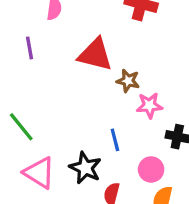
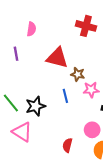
blue line: (115, 140) -> (65, 96), moved
black star: (85, 168) -> (36, 106), moved, turned 30

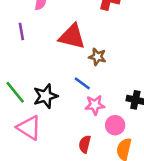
pink star: (91, 90) -> (95, 105), moved
blue line: (65, 96) -> (82, 83), turned -40

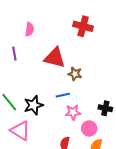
blue line: (82, 83) -> (63, 95), turned -48

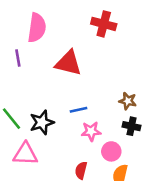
pink semicircle: (29, 29) -> (37, 28), size x1.6
brown star: (75, 74) -> (128, 101), moved
pink triangle: (20, 130) -> (25, 154), turned -30

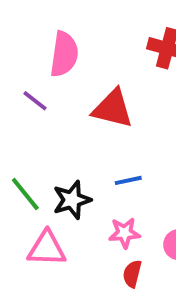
purple line: (18, 58) -> (35, 101), turned -42
pink star: (91, 131) -> (124, 233), moved

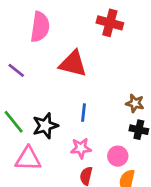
purple line: (35, 101) -> (16, 70), moved
blue line: (128, 180) -> (83, 113), turned -72

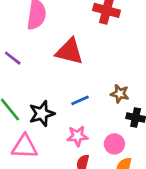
brown star: (135, 103) -> (120, 94), moved
blue line: (83, 113) -> (80, 100), turned 60

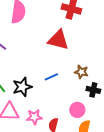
red triangle: (69, 51) -> (58, 40), moved
pink star: (77, 136) -> (34, 117), moved

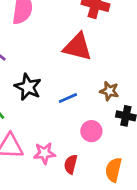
black star: (22, 87) -> (28, 87), moved, turned -30
pink circle: (77, 110) -> (91, 131), moved

